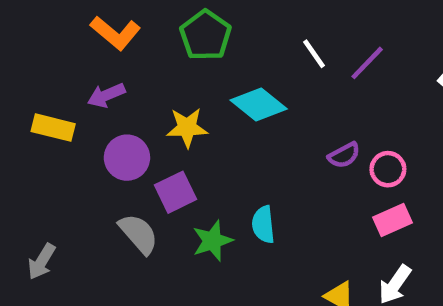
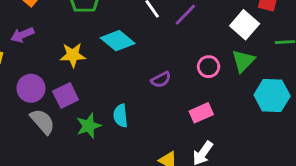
purple semicircle: (344, 155) -> (161, 80), moved
purple circle: (127, 158) -> (31, 88), moved
pink circle: (388, 169) -> (209, 67), moved

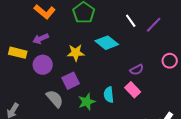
purple circle: (31, 88) -> (43, 65), moved
pink rectangle: (201, 113) -> (133, 90), moved, turned 70

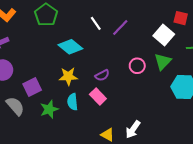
yellow star: (76, 53) -> (68, 76), moved

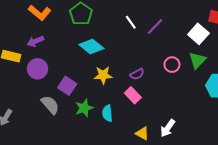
cyan diamond: (70, 47) -> (91, 47), moved
purple square: (32, 87) -> (67, 86), turned -30
cyan semicircle: (72, 102) -> (107, 113), moved

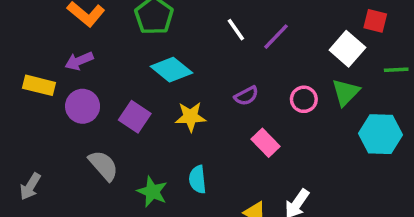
purple semicircle: (137, 74) -> (246, 96), moved
purple square: (67, 86) -> (135, 117), moved
pink rectangle: (133, 95) -> (265, 143), moved
green star: (84, 108) -> (152, 192), moved, turned -30

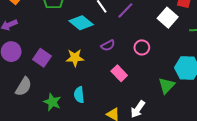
cyan diamond: (171, 70) -> (81, 23), moved
green triangle: (346, 92) -> (167, 86), moved
gray semicircle: (103, 165) -> (23, 87), turned 72

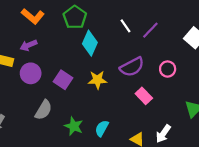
cyan diamond: (81, 23) -> (90, 43), moved, turned 75
purple semicircle: (108, 45) -> (132, 67), size x1.6
cyan semicircle: (79, 95) -> (102, 128), moved, turned 35

